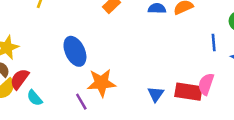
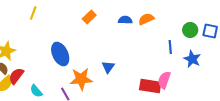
blue triangle: (156, 94) -> (108, 67), moved
cyan semicircle: (35, 98) -> (36, 91), moved

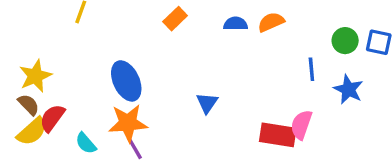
orange star: (81, 79) -> (128, 123), moved

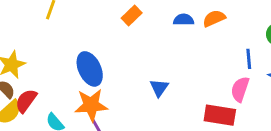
pink semicircle: (301, 125) -> (240, 89), moved

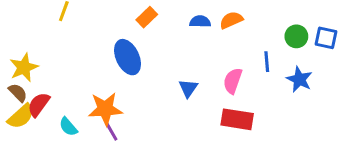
blue ellipse: (90, 69) -> (128, 57), moved
blue triangle: (159, 88) -> (188, 88), moved
pink semicircle: (240, 89) -> (233, 81), moved

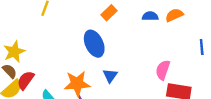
pink semicircle: (233, 81) -> (163, 70), moved
blue triangle: (188, 88) -> (110, 76), moved

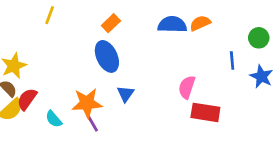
orange rectangle: (109, 13) -> (111, 23), moved
blue semicircle: (150, 16) -> (172, 25), size x1.5

